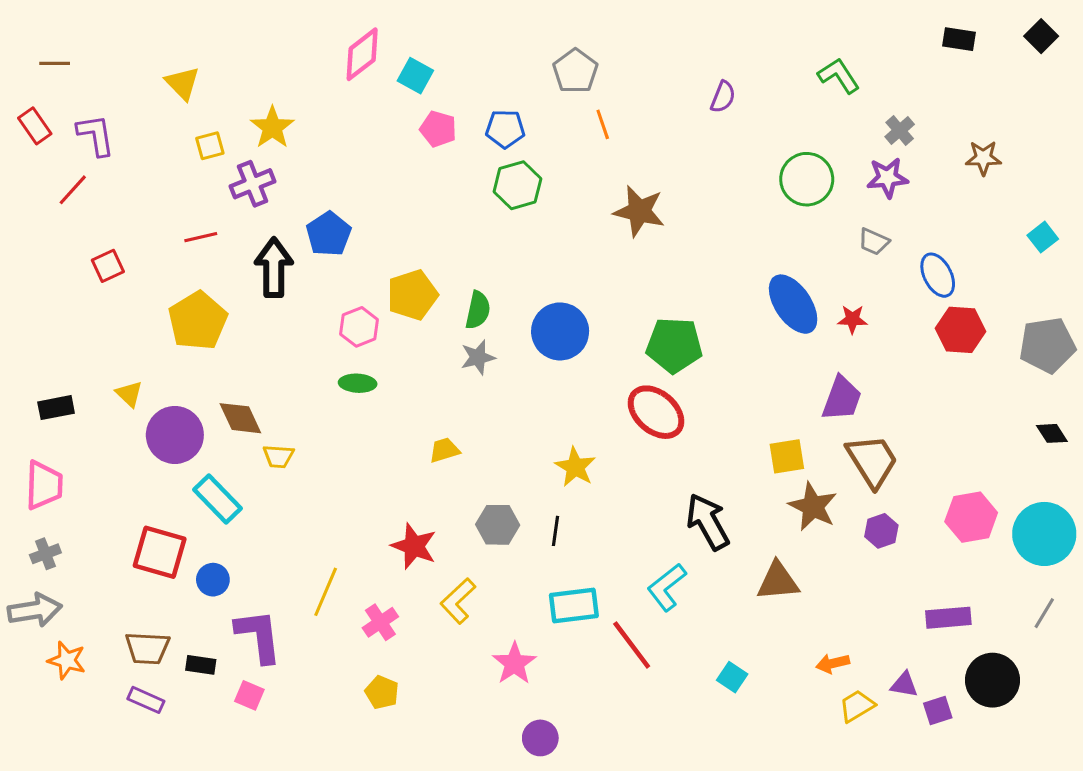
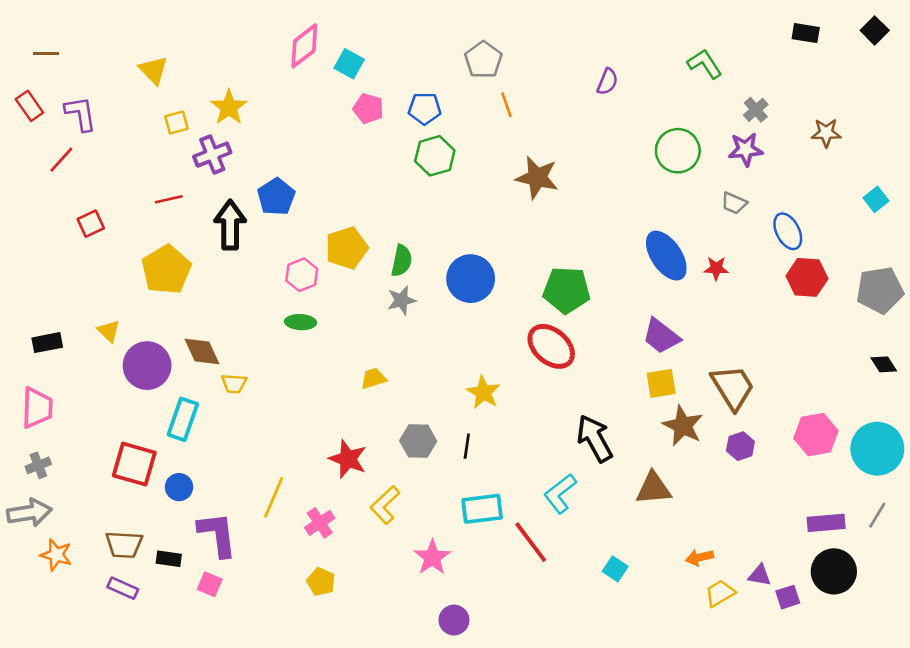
purple trapezoid: (842, 398) -> (661, 336), moved, turned 108
cyan rectangle: (217, 499) -> (183, 419), turned 63
purple rectangle: (948, 618) -> (826, 523), moved

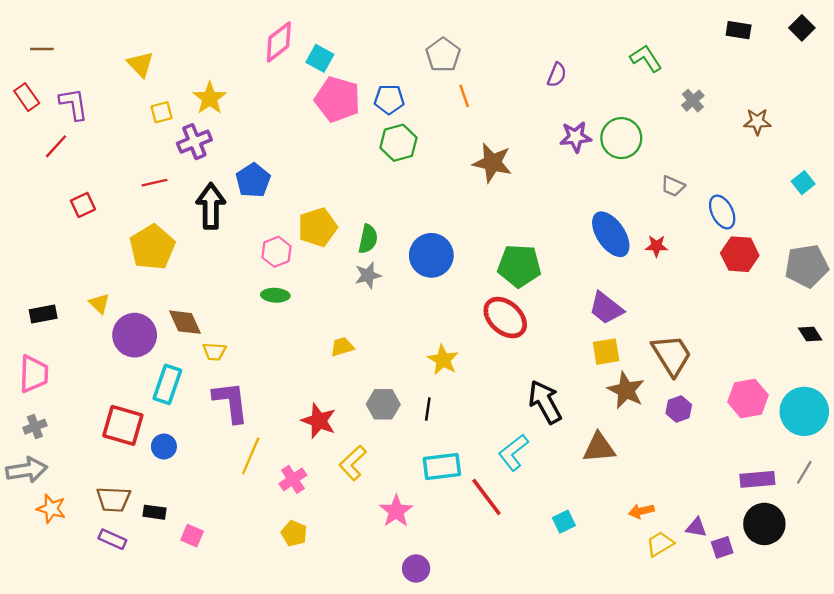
pink pentagon: (368, 109) -> (337, 99), size x1.6
purple star: (746, 149) -> (576, 137), moved
purple L-shape: (217, 534) -> (231, 402), moved
cyan square: (615, 569) -> (564, 522), turned 30

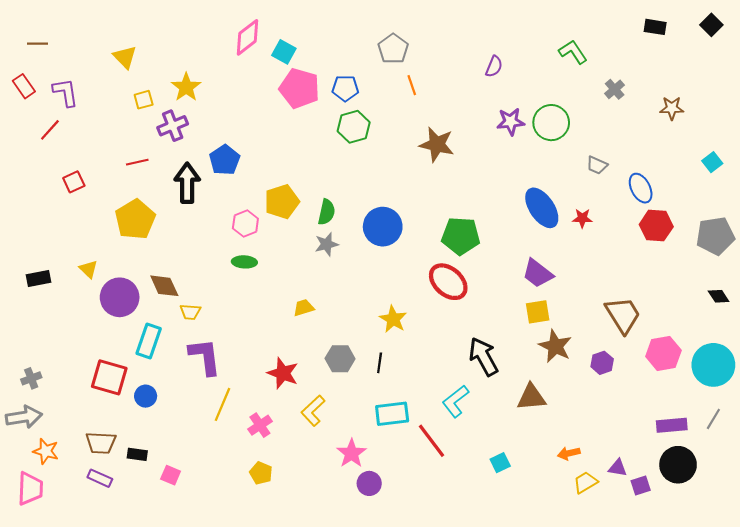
brown trapezoid: (672, 355) -> (623, 315), moved
pink trapezoid: (34, 374) -> (30, 489), moved
purple circle: (416, 569) -> (369, 483), moved

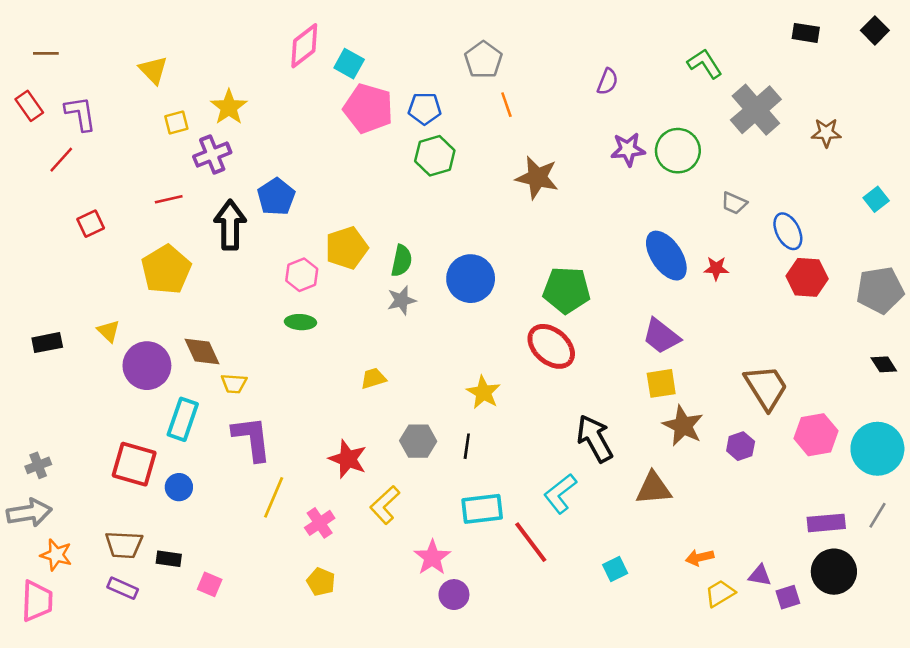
gray cross: (615, 89) -> (756, 110), size x2.0

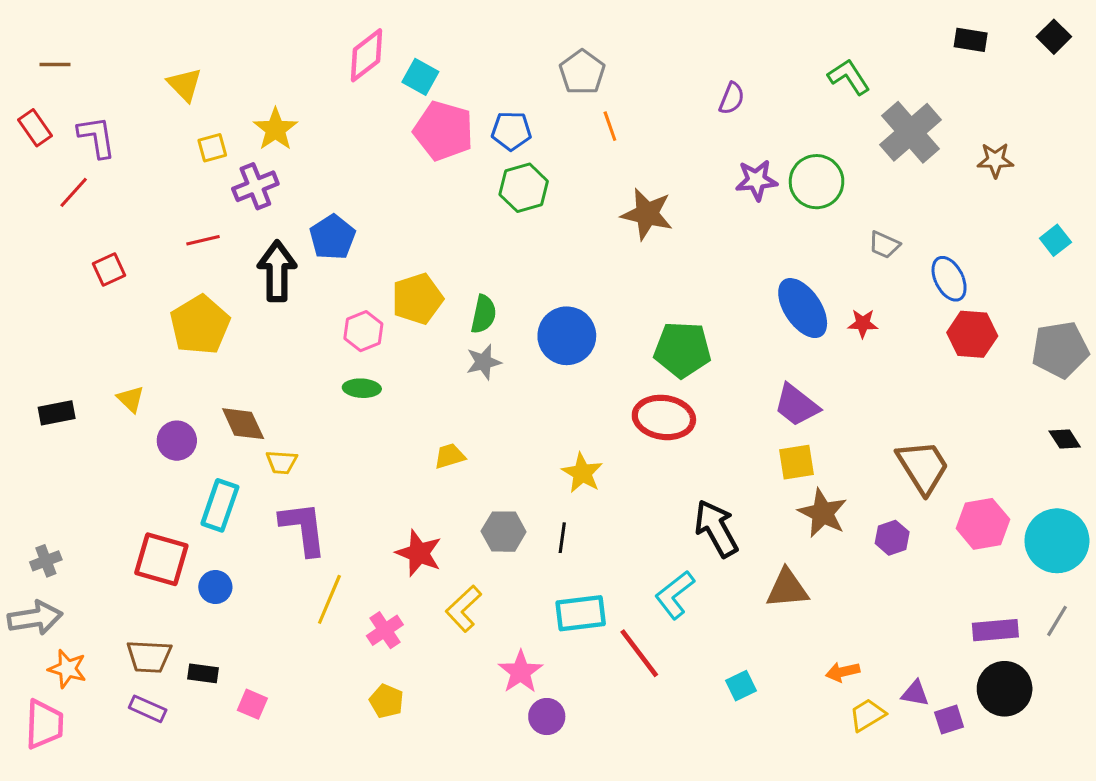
red ellipse: (551, 346) -> (664, 417), turned -33
purple circle: (147, 366) -> (177, 441), size x0.7

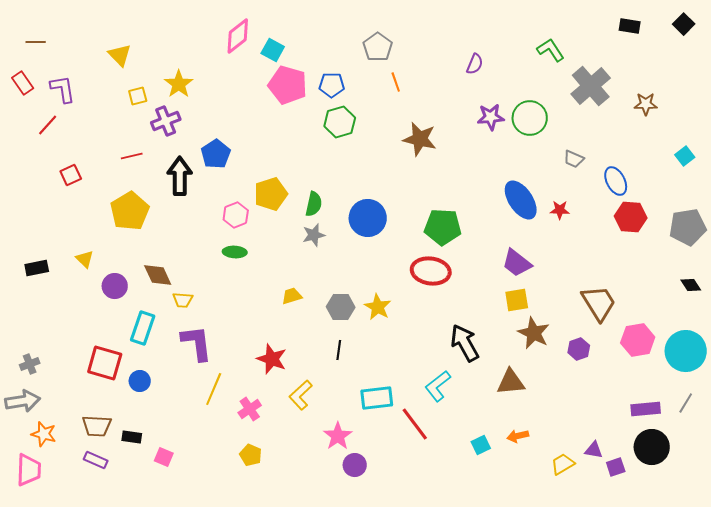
gray hexagon: (504, 532) -> (341, 307), moved
black line: (562, 538) -> (339, 350), moved
orange arrow: (843, 672) -> (518, 436), moved

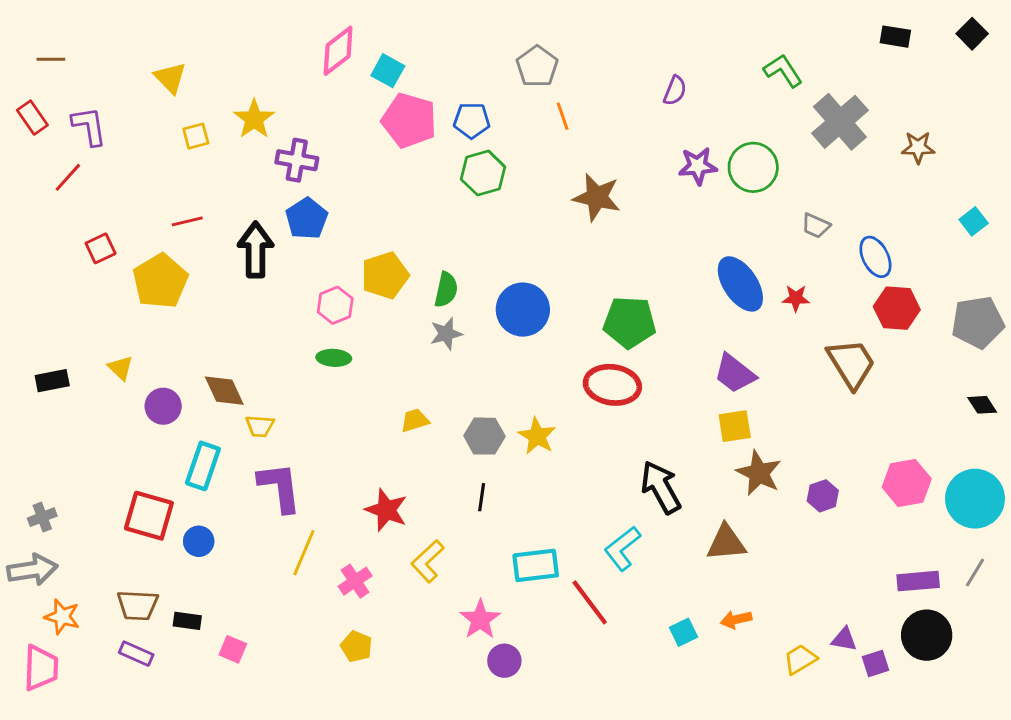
purple cross: (166, 121) -> (297, 160), moved, turned 32
yellow pentagon: (130, 211) -> (160, 281), moved
brown trapezoid: (599, 303) -> (851, 364), moved

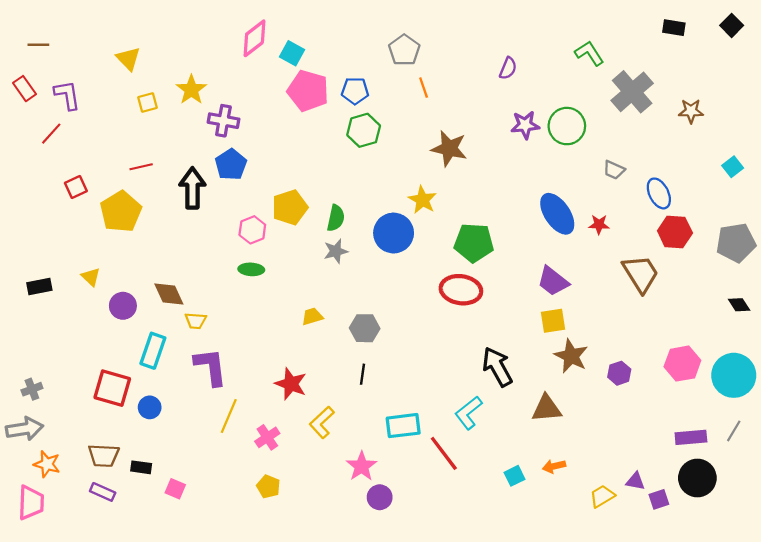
yellow star: (537, 436) -> (422, 200), moved

